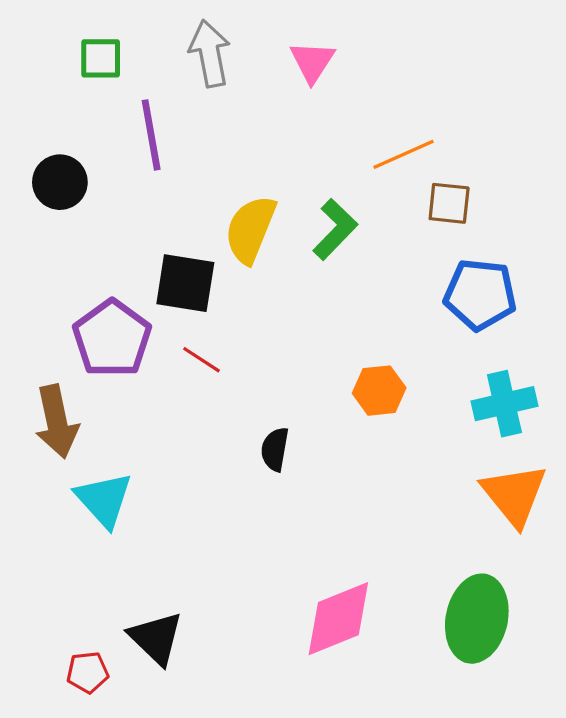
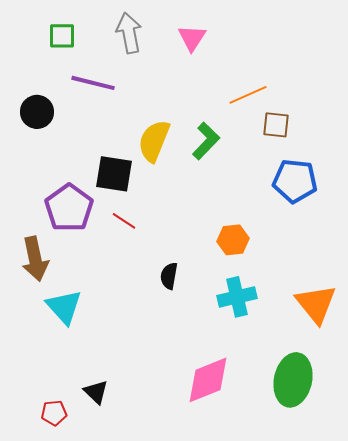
purple line: (151, 135) -> (93, 83), turned -66
cyan cross: (504, 404) -> (237, 297), moved
black triangle: (156, 638) -> (96, 392), size x0.7

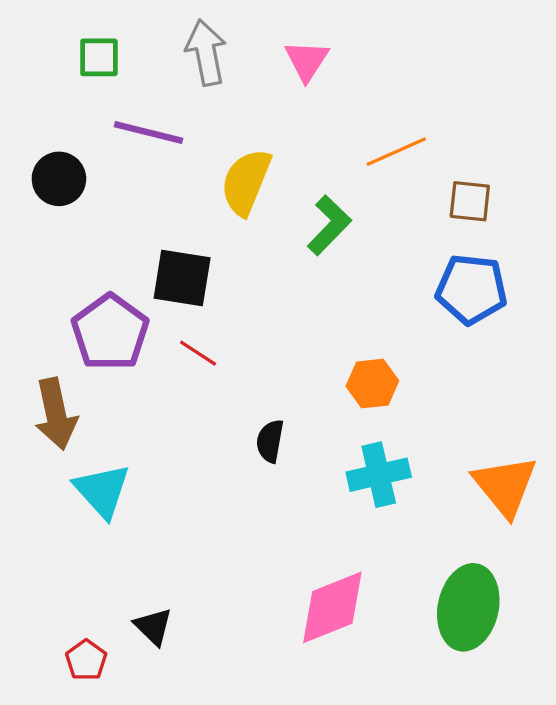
brown square: (276, 125) -> (470, 201), moved
yellow semicircle: (154, 141) -> (246, 182), moved
red pentagon: (54, 413) -> (86, 660), turned -30

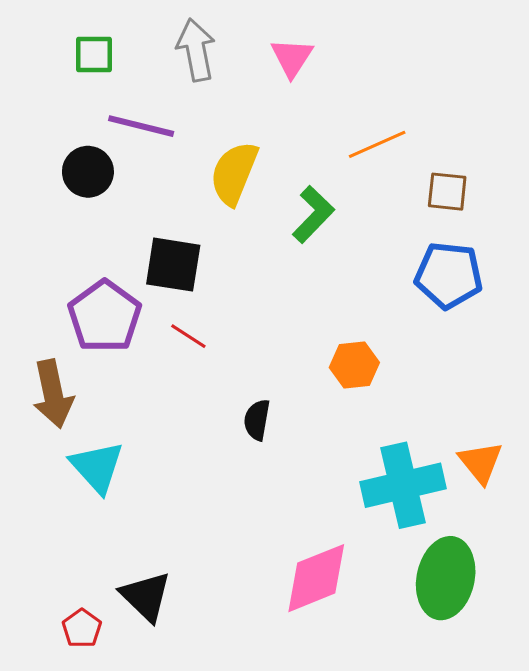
black circle: (59, 179) -> (88, 172), moved
cyan cross: (379, 475) -> (403, 485), moved, size x1.4
orange triangle: (505, 486) -> (481, 462), size x0.7
black triangle: (153, 627) -> (146, 596), size x1.4

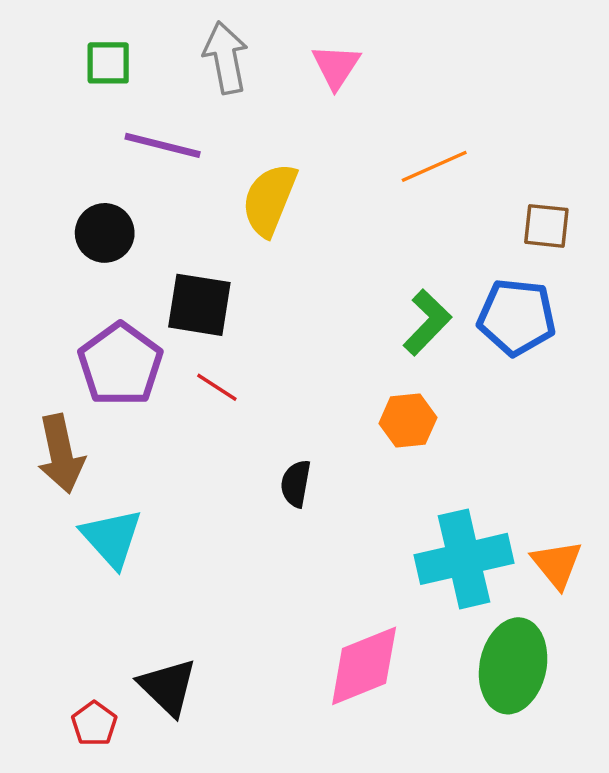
black circle: (88, 172) -> (105, 233), moved
brown square: (447, 192) -> (546, 226), moved
green L-shape: (313, 214) -> (427, 322), moved
orange triangle: (481, 462) -> (557, 564), moved

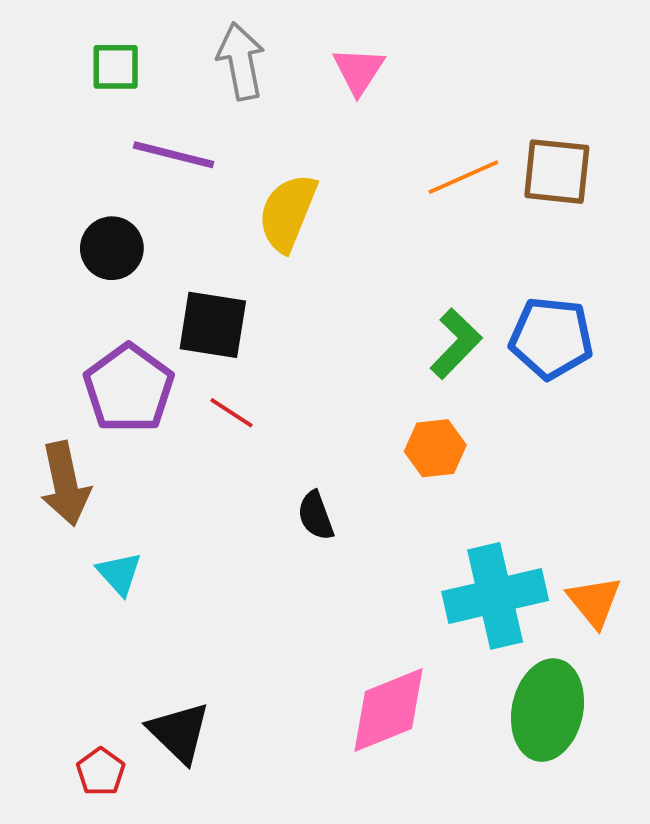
brown square: (546, 226) -> (557, 172), moved, size x1.4
black semicircle: (296, 484) -> (316, 516), turned -30
cyan triangle: (112, 538) -> (119, 574), size x0.7

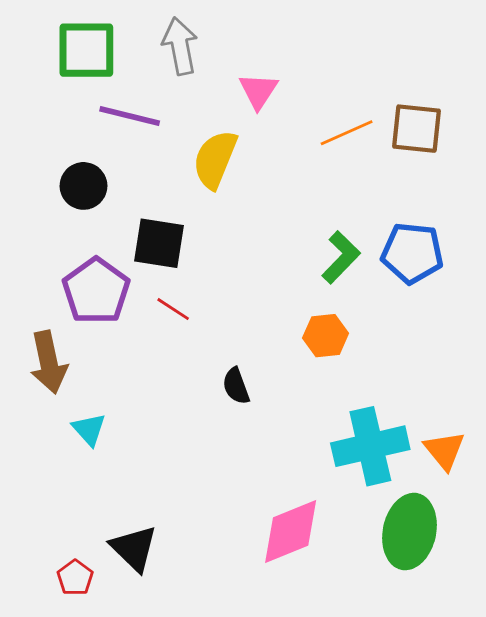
green square: (116, 67) -> (86, 50), size x1.6
pink triangle: (359, 71) -> (258, 91), moved

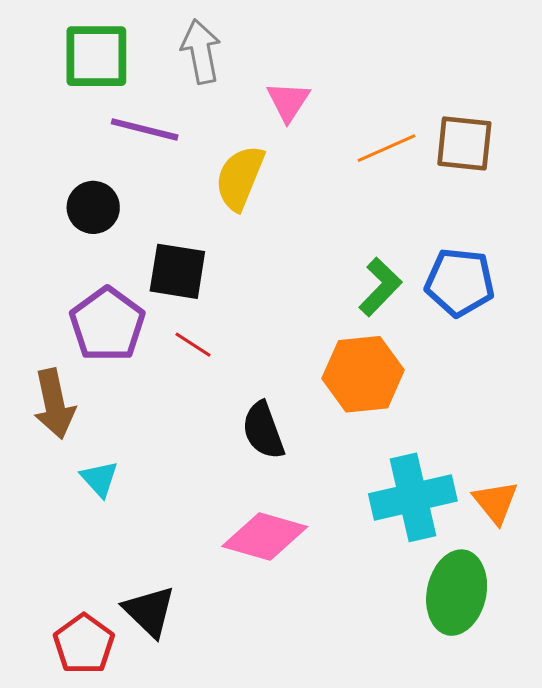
orange hexagon: (326, 336) -> (363, 374), size x1.6
black semicircle: (236, 386) -> (263, 430), size x1.4
pink diamond: (291, 532) -> (265, 536), moved, turned 38
red pentagon: (75, 578) -> (84, 644), size x1.5

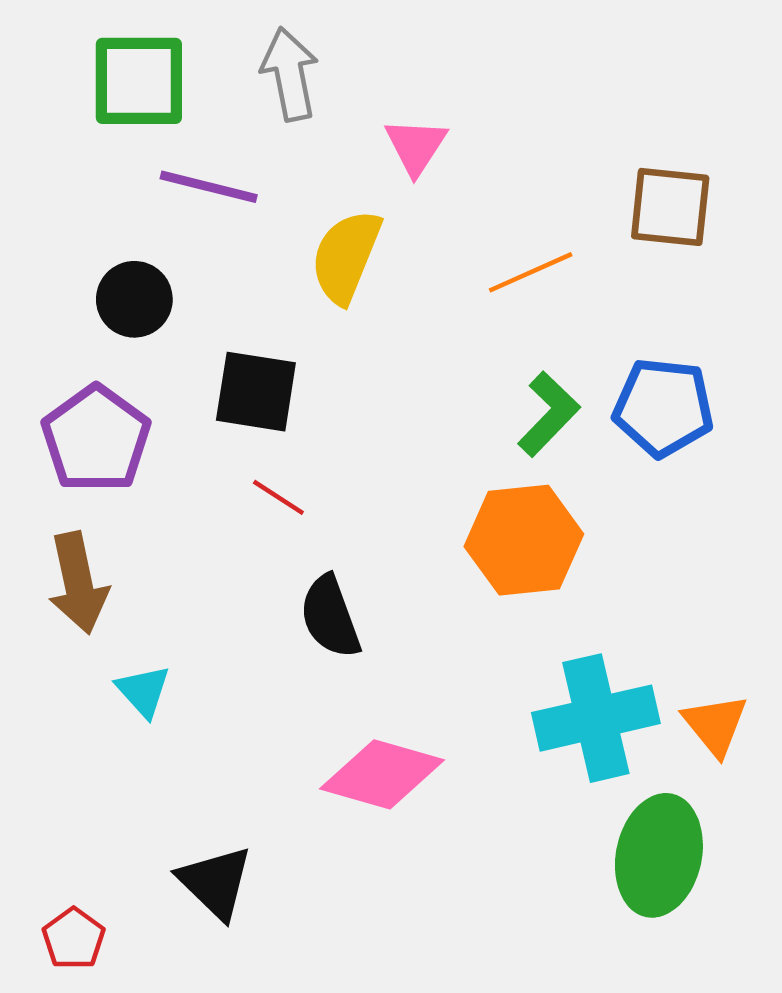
orange line: (386, 148) -> (531, 272), moved
purple pentagon: (107, 324) -> (96, 439), moved
black semicircle: (263, 430) -> (330, 617), moved
red pentagon: (84, 644) -> (74, 939), moved, size x0.7

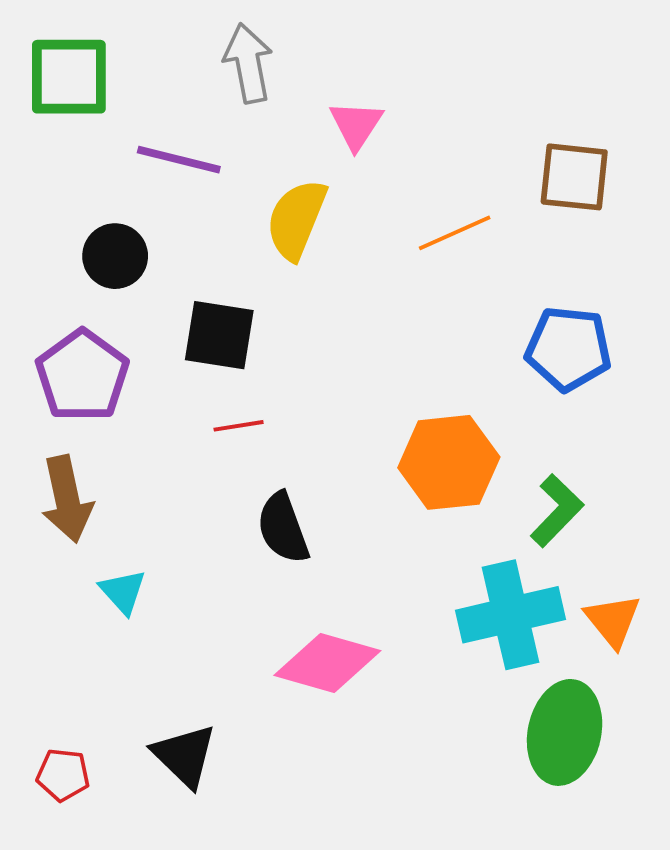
green square: (139, 81) -> (69, 77), moved
green L-shape: (549, 414) -> (557, 511), moved
red line: (278, 497) -> (239, 426), turned -42
red pentagon: (74, 939) -> (63, 775), moved, turned -30

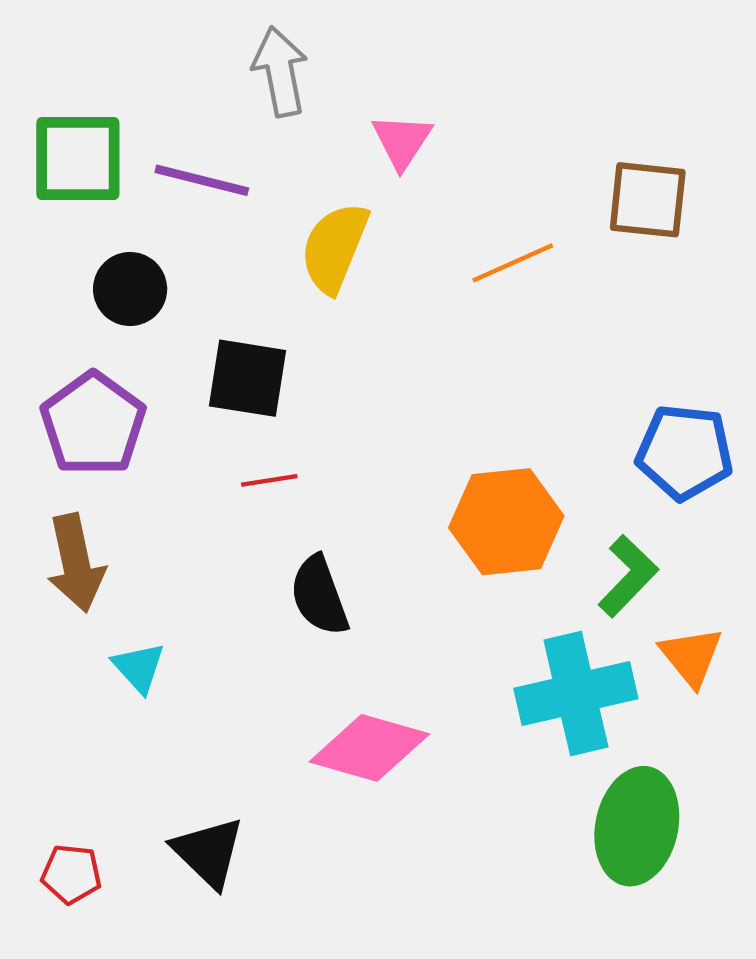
green square: (69, 77) -> (78, 158), moved
blue pentagon: (568, 349) -> (685, 452), moved
orange triangle: (613, 621) -> (691, 657), moved

